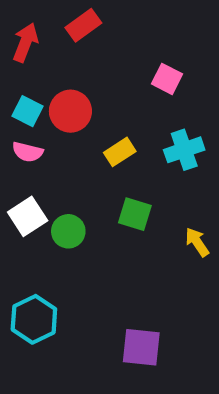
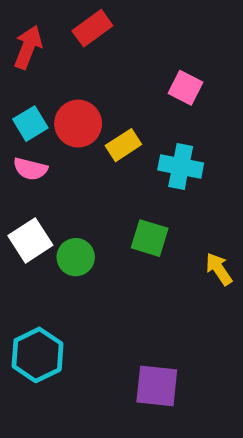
cyan square: (28, 111) -> (30, 124), turned 32
cyan cross: (184, 150) -> (181, 166), moved, turned 30
yellow rectangle: (120, 152) -> (123, 145), moved

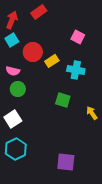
cyan square: (30, 124) -> (12, 40), moved
white square: (30, 240) -> (13, 119), moved
green circle: (76, 257) -> (18, 89), moved

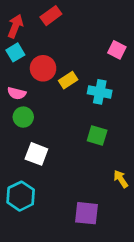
pink square: (78, 37) -> (117, 50), moved
green square: (63, 100) -> (97, 135), moved
yellow arrow: (92, 113) -> (121, 179), moved
white square: (13, 119) -> (36, 154), moved, turned -36

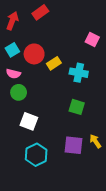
cyan square: (15, 52) -> (12, 50), moved
cyan hexagon: (21, 196) -> (36, 155), moved
purple square: (87, 213) -> (74, 145), moved

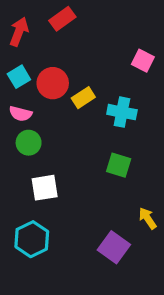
white square: (29, 121) -> (45, 188), turned -30
purple square: (74, 145) -> (114, 247), moved, turned 30
cyan hexagon: (36, 155) -> (32, 239), moved

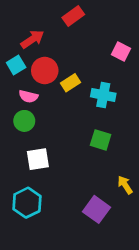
red rectangle: (62, 19) -> (73, 16), moved
red arrow: (19, 32) -> (32, 39), moved, turned 35
pink semicircle: (21, 114) -> (28, 96), moved

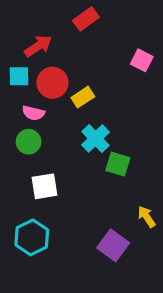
cyan square: (16, 65) -> (19, 76), turned 30
cyan cross: (103, 95) -> (96, 139), moved, turned 35

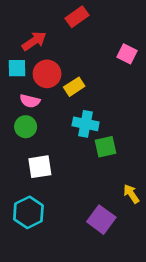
cyan cross: (96, 139) -> (86, 124), turned -35
green square: (118, 164) -> (106, 147), turned -30

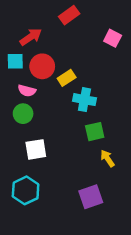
pink square: (127, 54) -> (113, 38), moved
cyan cross: (86, 124) -> (84, 100), moved
yellow arrow: (131, 194) -> (107, 158), moved
purple square: (101, 220) -> (91, 197), turned 35

